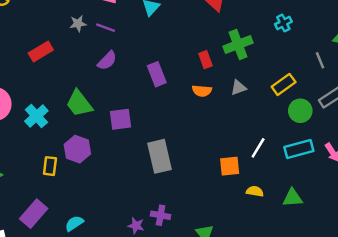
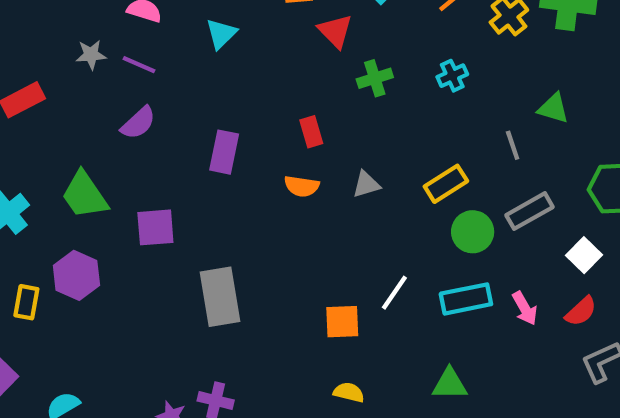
green cross: (238, 45) -> (375, 78), moved, size x0.7
purple rectangle: (157, 74) -> (224, 152), turned 30
yellow semicircle: (255, 191) -> (349, 392), moved

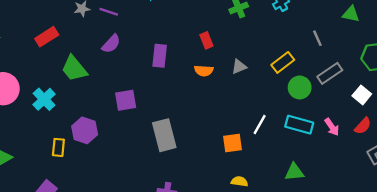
green triangle: (553, 108) -> (351, 14), moved
green trapezoid: (85, 195) -> (74, 68), moved
cyan rectangle: (466, 299) -> (299, 125), turned 32

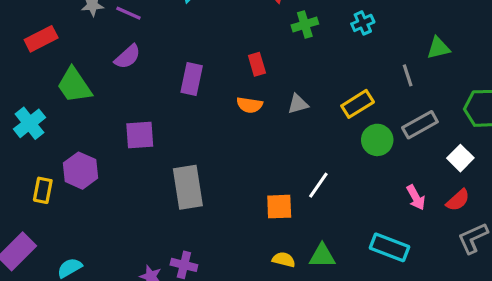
green triangle: (351, 14) -> (438, 48), moved, turned -30
cyan rectangle: (299, 125) -> (389, 247), moved
green triangle: (294, 172) -> (322, 256), moved

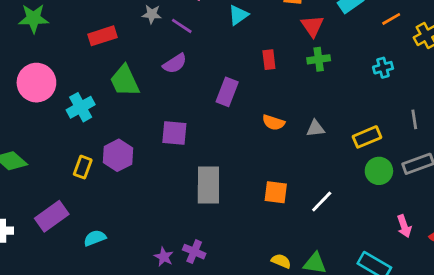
green cross: (305, 24) -> (319, 59), moved
red rectangle: (257, 64) -> (269, 60), moved
orange square: (279, 207) -> (276, 192), moved

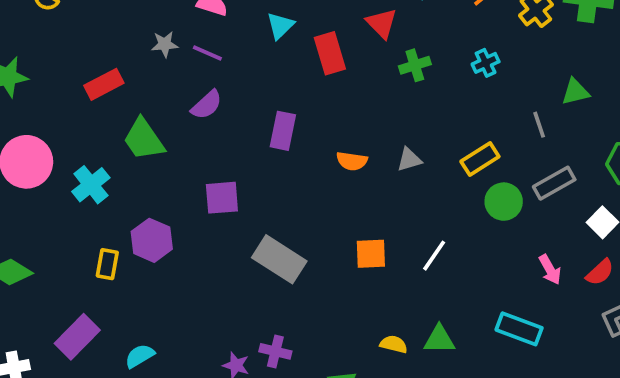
green cross: (319, 59) -> (415, 65), moved
red rectangle: (269, 60) -> (330, 53), moved, size x1.5
gray rectangle: (208, 185) -> (279, 259), turned -48

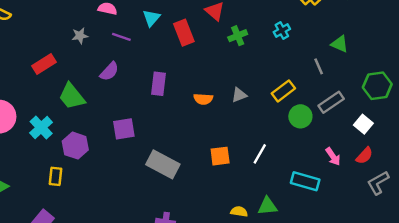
purple line: (207, 53) -> (121, 37), moved
green triangle: (575, 92) -> (340, 44), turned 42
purple hexagon: (152, 240) -> (75, 146), moved
cyan rectangle: (519, 329) -> (305, 181), moved

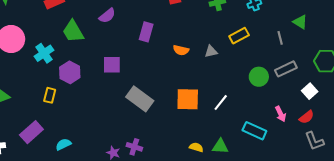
yellow rectangle: (283, 91) -> (239, 36), moved
orange square: (220, 156) -> (188, 99), size x1.4
gray L-shape: (378, 183) -> (314, 141), turned -90

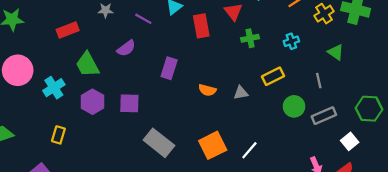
green triangle: (300, 22) -> (336, 52), moved
purple hexagon: (70, 72) -> (92, 102), moved
green circle: (259, 77) -> (294, 106), moved
orange square: (188, 99) -> (213, 145), turned -30

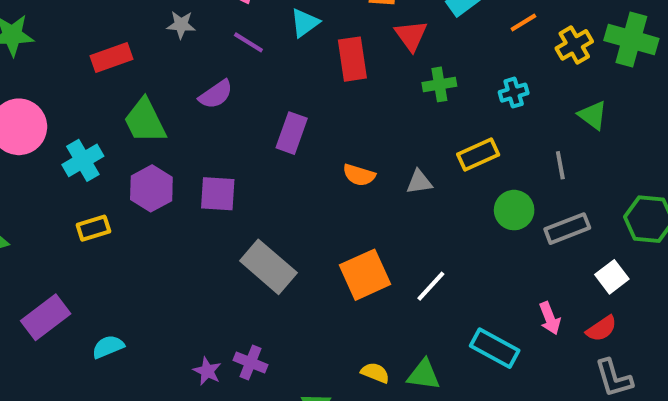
yellow rectangle: (58, 135) -> (93, 228), moved, turned 54

